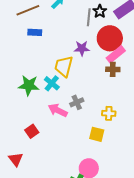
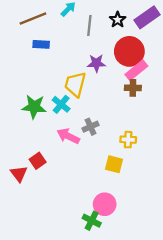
gray line: (89, 17) -> (89, 26), moved
red triangle: (16, 159) -> (19, 174), moved

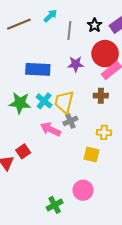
blue rectangle: (41, 44) -> (38, 69), moved, size x1.6
yellow trapezoid: (75, 84) -> (64, 102), moved
brown cross: (133, 88) -> (101, 96), moved
green cross: (92, 221) -> (55, 205), moved, turned 35

